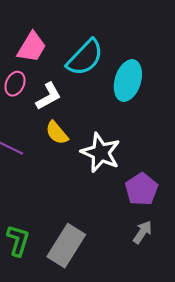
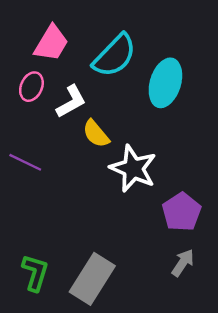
yellow semicircle: (57, 133) -> (96, 134), moved

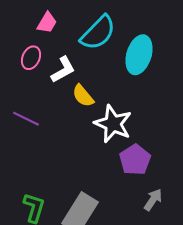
pink trapezoid: (51, 43) -> (47, 23), size x0.7
purple pentagon: (182, 212) -> (135, 160), moved

